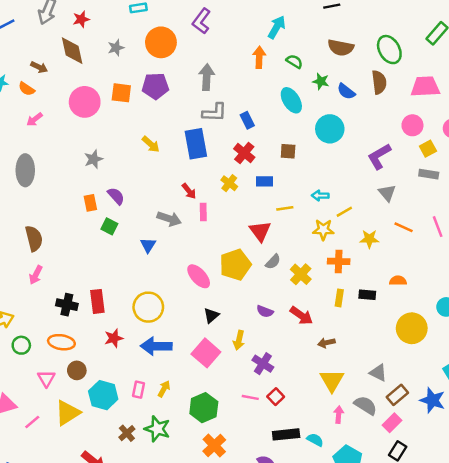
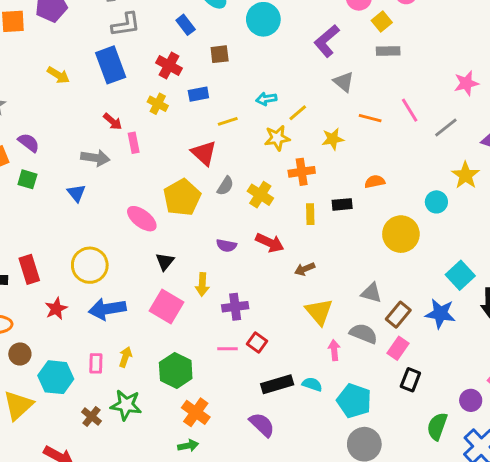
blue rectangle: (247, 120) -> (186, 25), moved
purple cross: (263, 364) -> (235, 307), turned -30

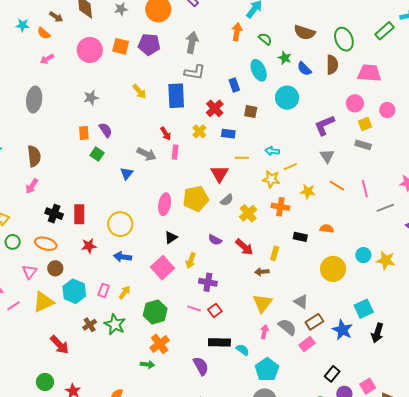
yellow star: (466, 175) -> (386, 260), moved, turned 30
yellow rectangle: (310, 214) -> (275, 253), moved
pink ellipse: (142, 219) -> (165, 204), turned 45
blue arrow: (107, 309) -> (123, 257), size x0.7
black rectangle: (410, 380) -> (332, 374), moved

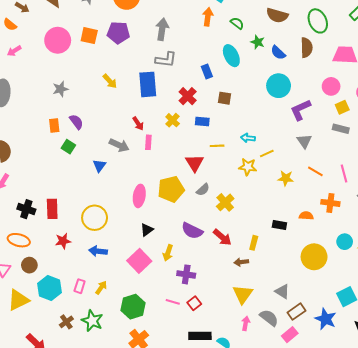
cyan circle: (287, 98) -> (279, 86), moved
orange cross: (280, 207) -> (330, 203), moved
purple semicircle: (215, 240) -> (192, 231), size x1.5

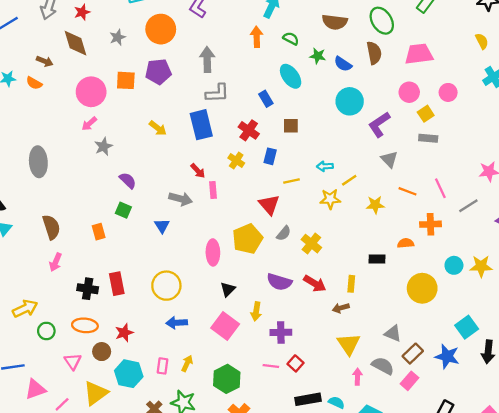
pink arrow: (14, 51) -> (89, 124), moved
blue rectangle: (202, 121) -> (270, 156), turned -72
orange rectangle: (54, 126) -> (99, 232), moved
red star: (63, 241) -> (124, 333), moved

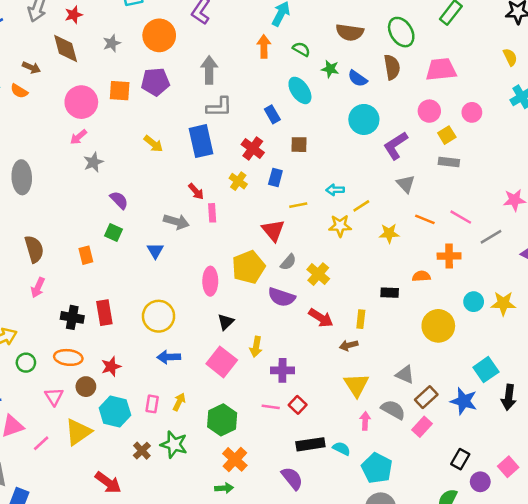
pink line: (440, 188) -> (461, 217), turned -36
purple semicircle: (279, 282) -> (282, 297), moved

